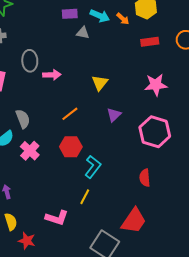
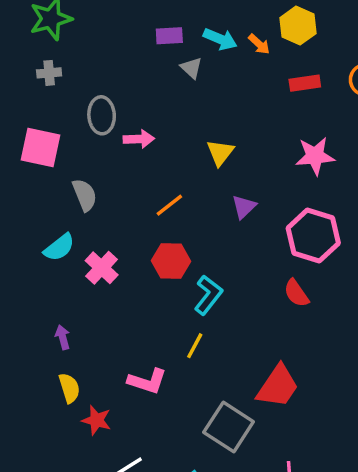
gray triangle: (83, 33) -> (191, 68), turned 32
gray semicircle: (23, 119) -> (85, 195), moved
red semicircle: (145, 178) -> (296, 293), moved, turned -30

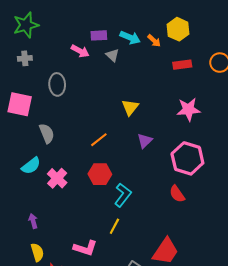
pink arrow: (139, 139) -> (80, 51), moved, turned 30

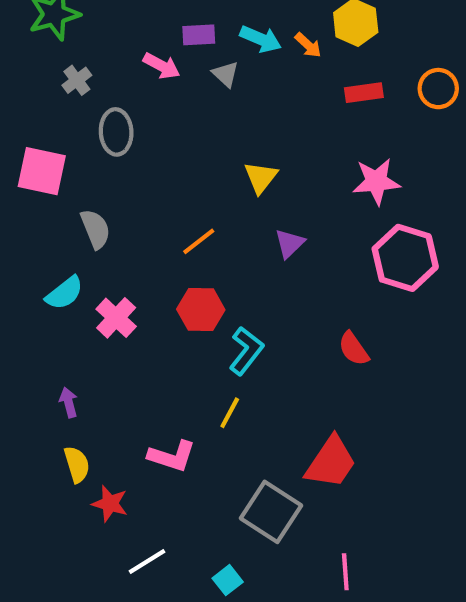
gray cross: (25, 58) -> (77, 80), moved, turned -32
pink hexagon: (187, 158) -> (405, 258), moved

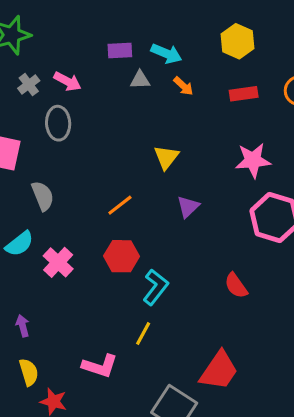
orange arrow: (308, 45) -> (183, 86), moved
pink arrow: (162, 66) -> (67, 81), moved
gray triangle: (226, 74) -> (140, 80), turned -45

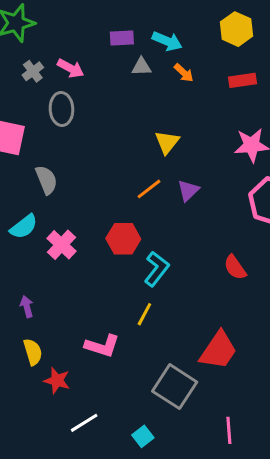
orange line: (120, 205) -> (149, 189), moved

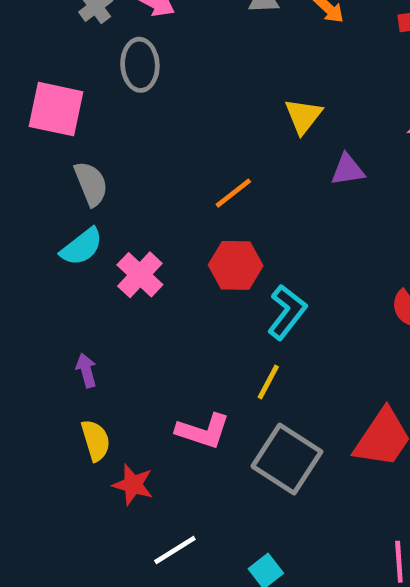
gray semicircle: (46, 180) -> (91, 184), moved
orange line: (149, 189) -> (233, 193), moved
purple triangle: (188, 190) -> (348, 170), moved, turned 35
gray square: (175, 387) -> (287, 459), moved

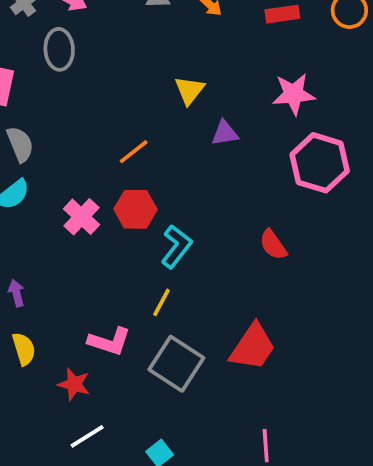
pink cross: (140, 275) -> (82, 217), moved
red star: (133, 485) -> (74, 384), moved

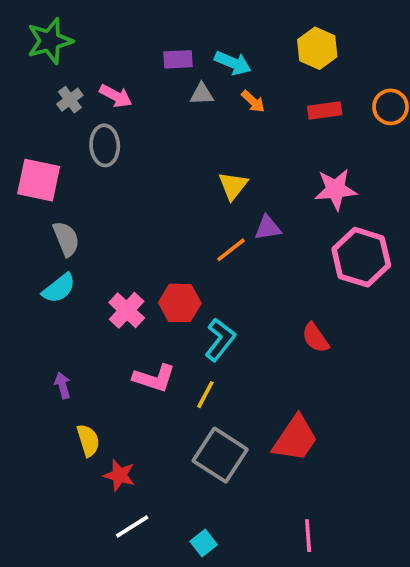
orange line: (134, 152) -> (231, 250), moved
pink L-shape: (109, 341) -> (154, 378), moved
yellow semicircle: (24, 349) -> (88, 440), moved

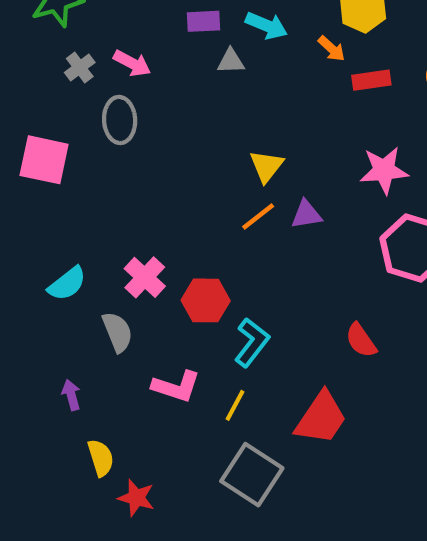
orange arrow: (253, 101) -> (332, 49), moved
gray semicircle: (66, 239) -> (117, 332), moved
orange line: (231, 250) -> (258, 217), moved
pink cross: (127, 310) -> (145, 277), moved
red trapezoid: (295, 439) -> (321, 418), moved

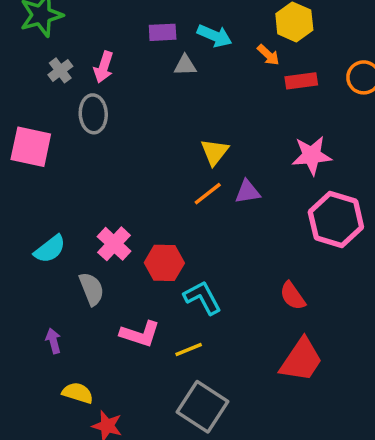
pink arrow: (132, 63) -> (104, 67), turned 80
cyan L-shape: (252, 342) -> (202, 298), turned -66
yellow line: (235, 405) -> (189, 350), turned 40
red trapezoid: (321, 418) -> (301, 360), moved
yellow semicircle: (101, 458) -> (78, 393), turned -56

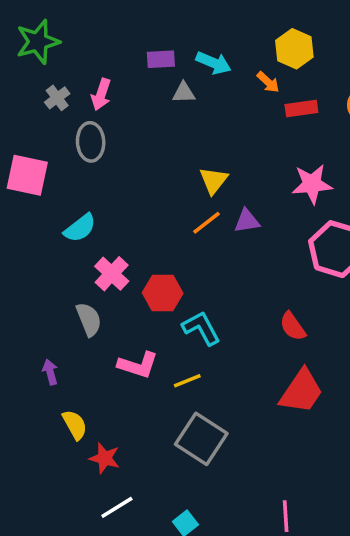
cyan semicircle: (50, 249) -> (80, 228), moved
yellow semicircle: (78, 393) -> (75, 425), turned 44

